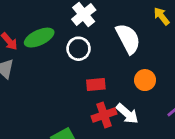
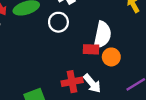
white semicircle: (128, 39) -> (102, 35), moved, turned 32
red rectangle: (96, 84) -> (91, 49), moved

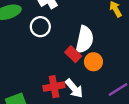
red rectangle: (91, 49) -> (73, 54), turned 42

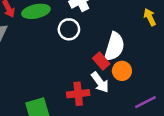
white arrow: (74, 88) -> (100, 82), moved

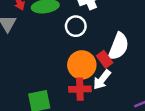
orange circle: (122, 71) -> (82, 65), moved, size x1.5
white arrow: (100, 82) -> (102, 80), turned 70

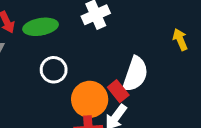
white circle: (76, 26) -> (54, 70), moved

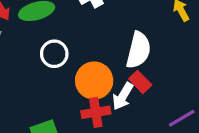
red rectangle: (118, 91) -> (140, 82), moved

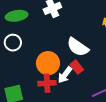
white semicircle: (138, 50) -> (78, 47), turned 105
white circle: (54, 54) -> (13, 43), moved

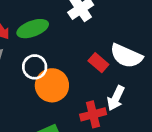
orange circle: (48, 63) -> (52, 85), moved
red rectangle: (77, 67) -> (98, 63), moved

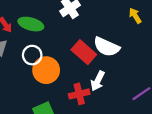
green ellipse: (33, 29) -> (31, 24), turned 35
red rectangle: (98, 63) -> (84, 52), size x1.5

